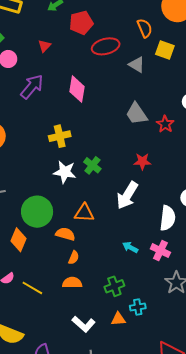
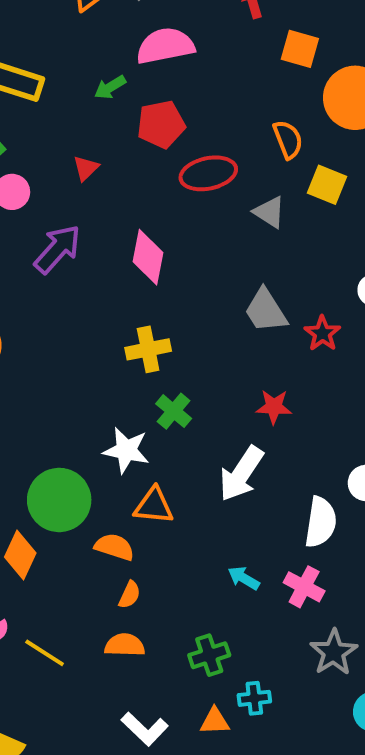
yellow cross: (60, 136) -> (148, 349), moved
white star: (65, 172) -> (126, 450), moved

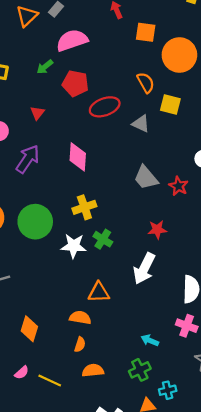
red pentagon: (161, 124) -> (75, 83), turned 30
white star: (126, 450) -> (74, 246), moved
green circle: (59, 500) -> (35, 222), moved
cyan arrow: (244, 578) -> (150, 340), moved
orange semicircle: (130, 595) -> (80, 344), moved

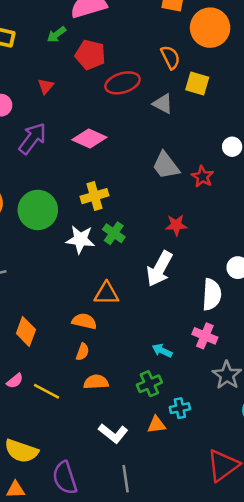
pink diamond: (78, 157) -> (89, 138), turned -72

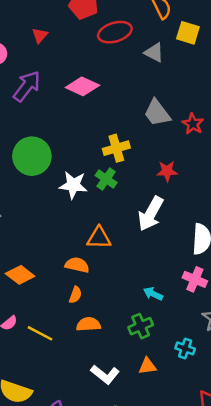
yellow cross: (94, 196) -> (116, 148), moved
orange diamond: (26, 332) -> (20, 275), turned -72
cyan cross: (180, 408) -> (185, 348), moved, turned 30

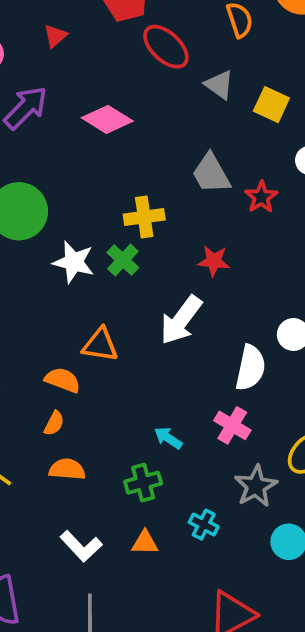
red ellipse: (115, 32) -> (166, 47), turned 52
yellow square: (188, 33) -> (271, 105), moved

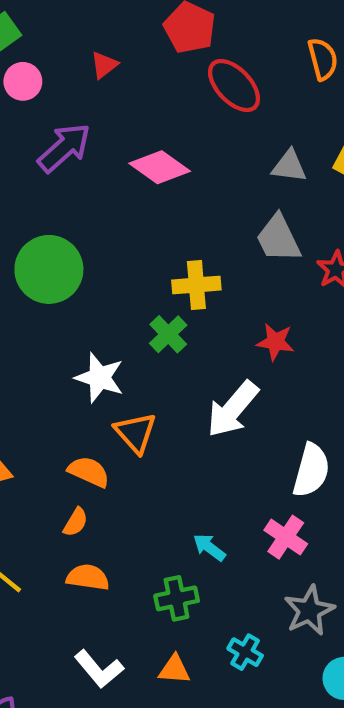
gray triangle: (219, 85) -> (289, 166), moved, turned -32
white star: (74, 262) -> (99, 378), moved
orange triangle: (100, 345) -> (135, 433), turned 36

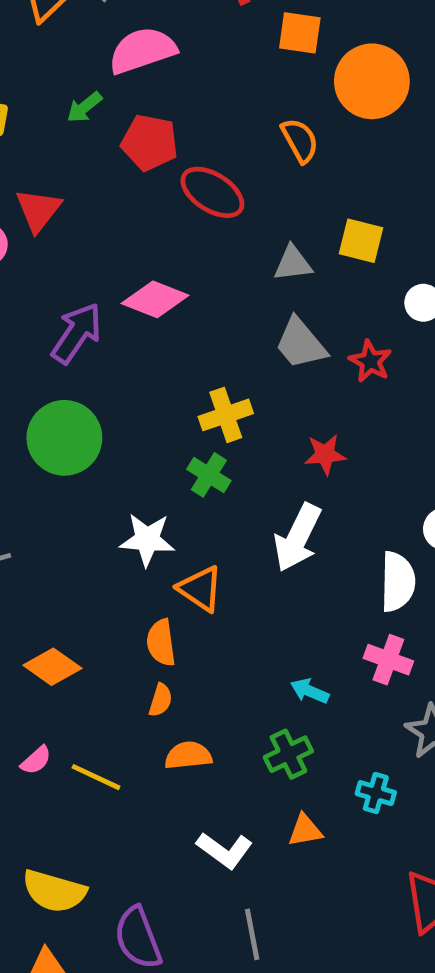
red triangle: (104, 65) -> (38, 210), moved, size x1.5
purple arrow: (64, 148) -> (77, 333), moved
orange semicircle: (89, 472) -> (161, 643), turned -108

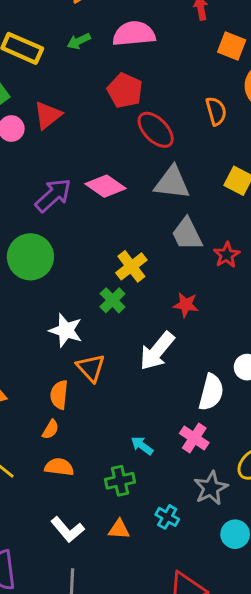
green arrow: (84, 107) -> (79, 41), moved
gray triangle: (293, 263) -> (172, 183), moved, size x1.5
yellow cross: (226, 415) -> (131, 266), turned -32

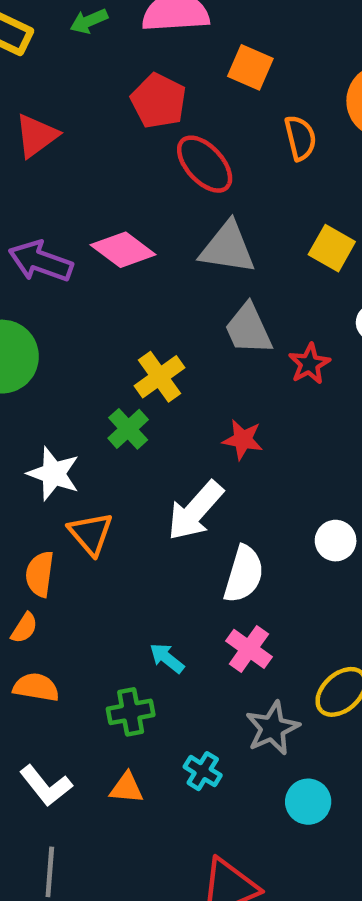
orange square: (232, 46) -> (250, 67), moved
purple arrow: (53, 195) -> (41, 261), turned -120
white semicircle: (211, 392) -> (244, 574), moved

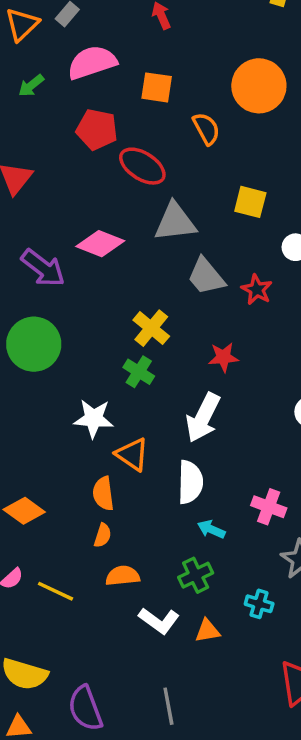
purple arrow: (41, 261) -> (43, 268), turned -147
white semicircle: (244, 574) -> (190, 482), moved
white L-shape: (46, 786) -> (159, 621), moved

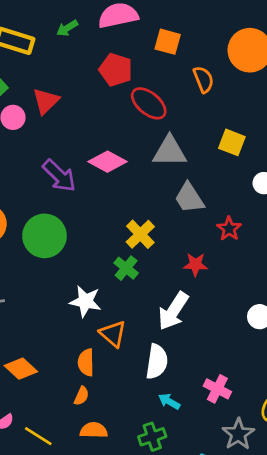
red star: (257, 290) -> (229, 229), moved

